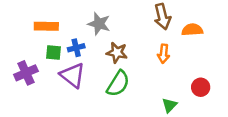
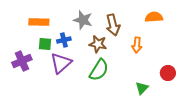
brown arrow: (162, 17) -> (113, 25), moved
orange semicircle: (192, 30) -> (154, 17), moved
purple triangle: (73, 75) -> (61, 63), turned 40

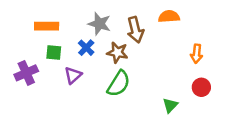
orange semicircle: (154, 17) -> (169, 17), moved
blue cross: (64, 40) -> (86, 48), moved, turned -32
orange arrow: (137, 45) -> (197, 54), moved
purple triangle: (61, 63) -> (73, 75), size x0.7

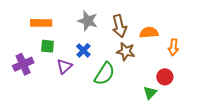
orange semicircle: (169, 17) -> (149, 32), moved
blue cross: (86, 48) -> (83, 50), moved
brown star: (117, 53) -> (126, 52), moved
red circle: (201, 87) -> (165, 77), moved

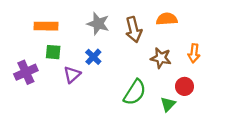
orange semicircle: (149, 32) -> (167, 19), moved
brown star: (126, 52) -> (161, 58), moved
green semicircle: (105, 74) -> (135, 92), moved

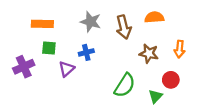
blue cross: (93, 57) -> (86, 52), turned 32

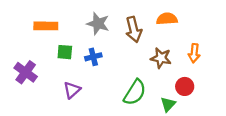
green square: (49, 48) -> (65, 52), moved
purple cross: (24, 67) -> (26, 72), turned -30
purple triangle: (67, 69) -> (72, 90), moved

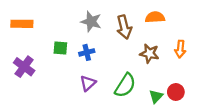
orange rectangle: (46, 26) -> (22, 24), moved
red circle: (185, 86) -> (176, 92), moved
purple triangle: (72, 90) -> (88, 83), moved

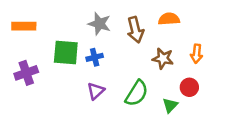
green square: (60, 48) -> (66, 53), size x1.6
purple cross: (24, 67) -> (26, 73), turned 35
red circle: (176, 92) -> (189, 87), moved

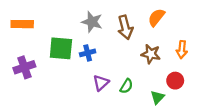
orange semicircle: (169, 19) -> (156, 17), turned -48
purple triangle: (96, 91) -> (101, 83), moved
green semicircle: (137, 93) -> (126, 86), size x0.6

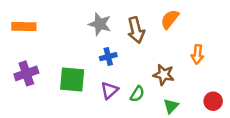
green square: (61, 48) -> (72, 79), moved
blue cross: (88, 53) -> (108, 57), moved
brown star: (151, 54) -> (164, 75), moved
red circle: (175, 81) -> (213, 101), moved

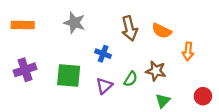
orange semicircle: (170, 19) -> (162, 31), moved, turned -102
gray star: (100, 24) -> (74, 23), moved
blue cross: (108, 57) -> (103, 54), turned 35
green semicircle: (137, 94) -> (131, 79), moved

